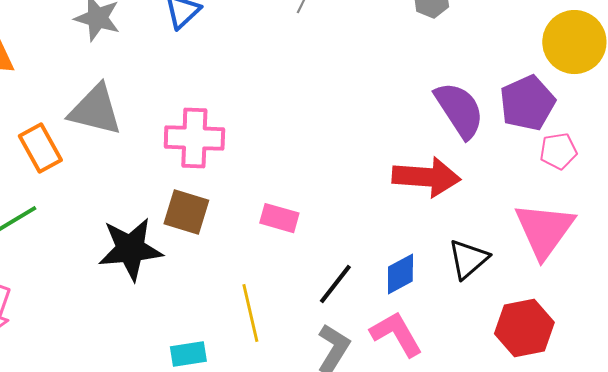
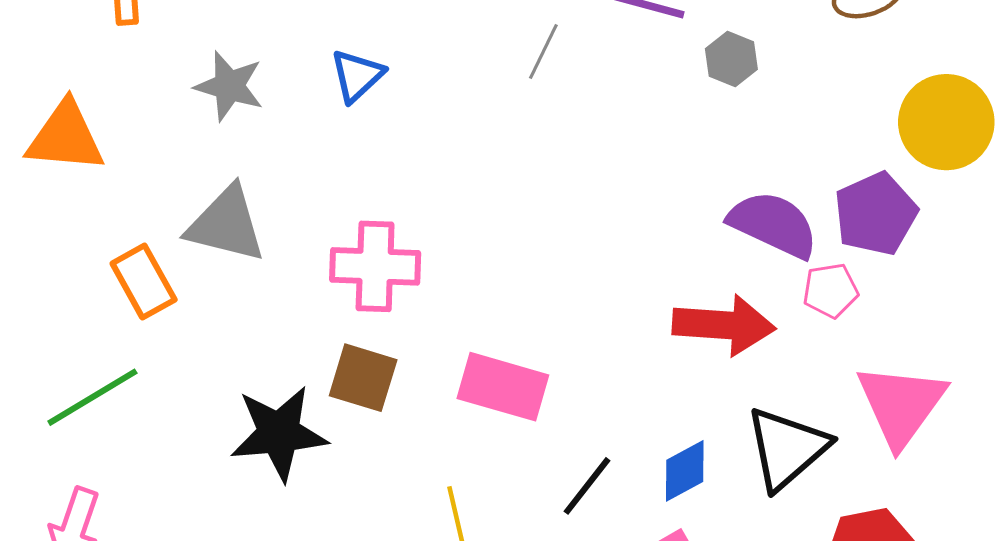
purple semicircle: (459, 110) -> (773, 224), turned -32
pink pentagon: (558, 151) -> (831, 290), moved
pink rectangle: (279, 218) -> (503, 387), size x1.5
black triangle: (468, 259) -> (787, 448), size x1.4

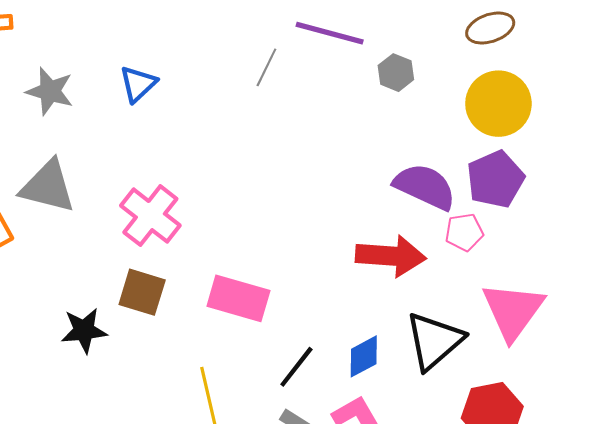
yellow circle: (946, 122) -> (498, 104), moved
pink cross: (375, 266) -> (150, 216), turned 36
black star: (279, 433) -> (84, 331), size x0.7

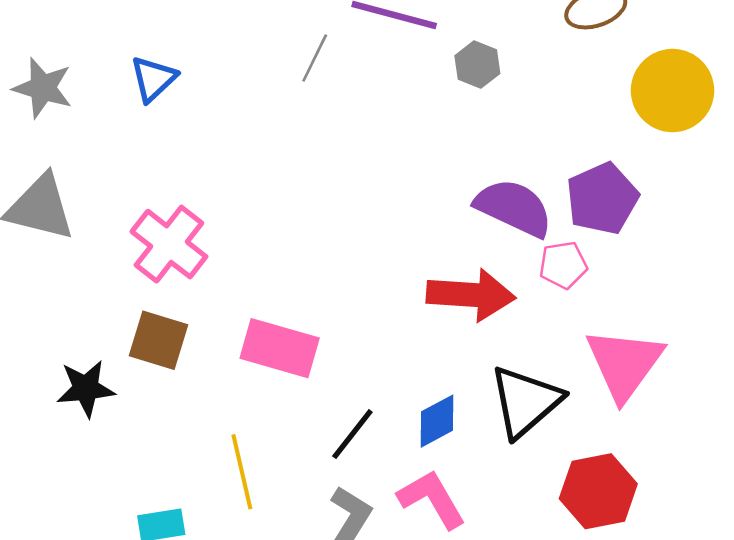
yellow circle: (498, 104) -> (672, 91), moved

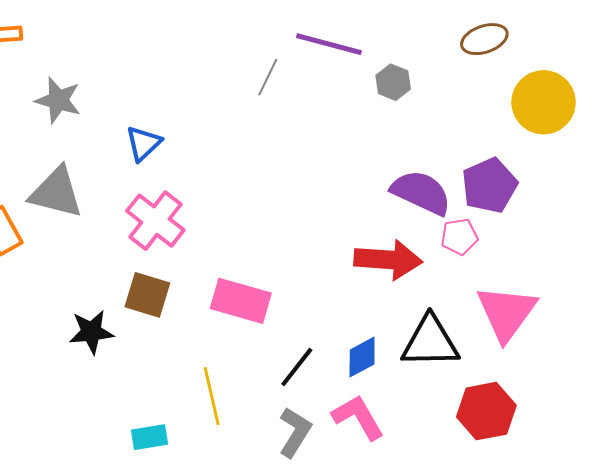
blue triangle: (153, 79) -> (143, 143), moved
black triangle: (525, 402) -> (430, 342), turned 40

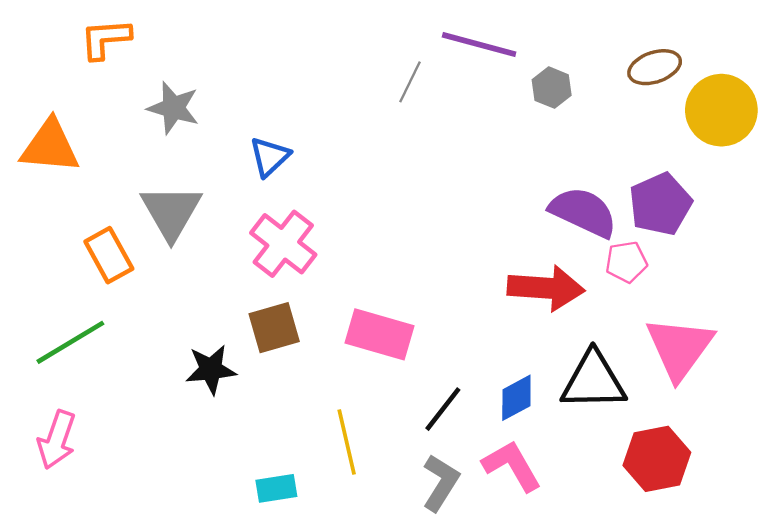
brown ellipse: (484, 39) -> (655, 67), moved
gray triangle: (56, 193) -> (171, 212), turned 46
brown square: (147, 295) -> (274, 328), turned -33

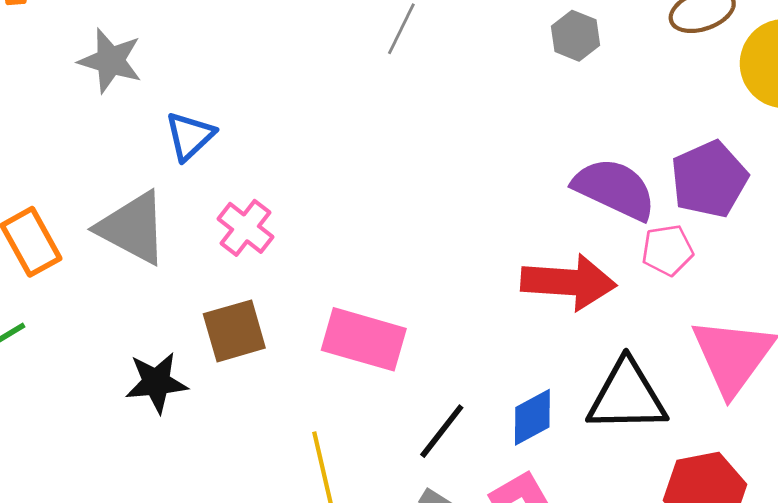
blue triangle: (270, 157) -> (190, 136), moved
gray triangle: (171, 212) -> (133, 228), moved, turned -32
pink cross: (283, 244) -> (245, 228), size x0.7

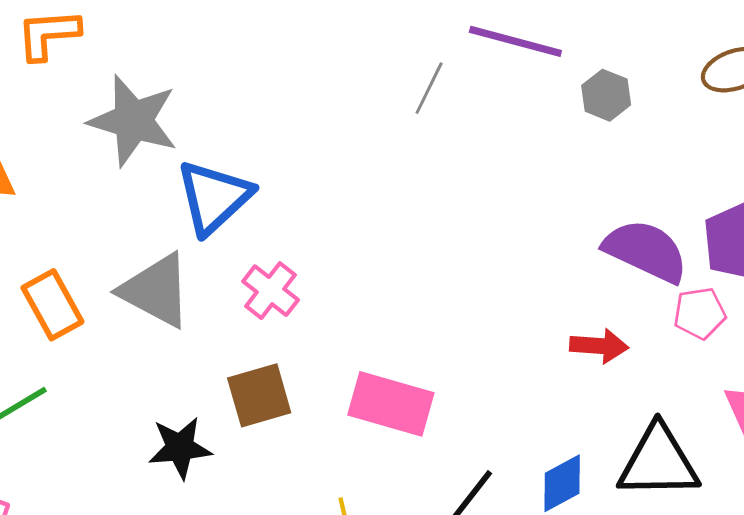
gray star: (110, 61) -> (133, 121), size x1.4
blue triangle: (190, 136) -> (214, 197), size x1.5
red arrow: (569, 282) -> (599, 346), size x0.6

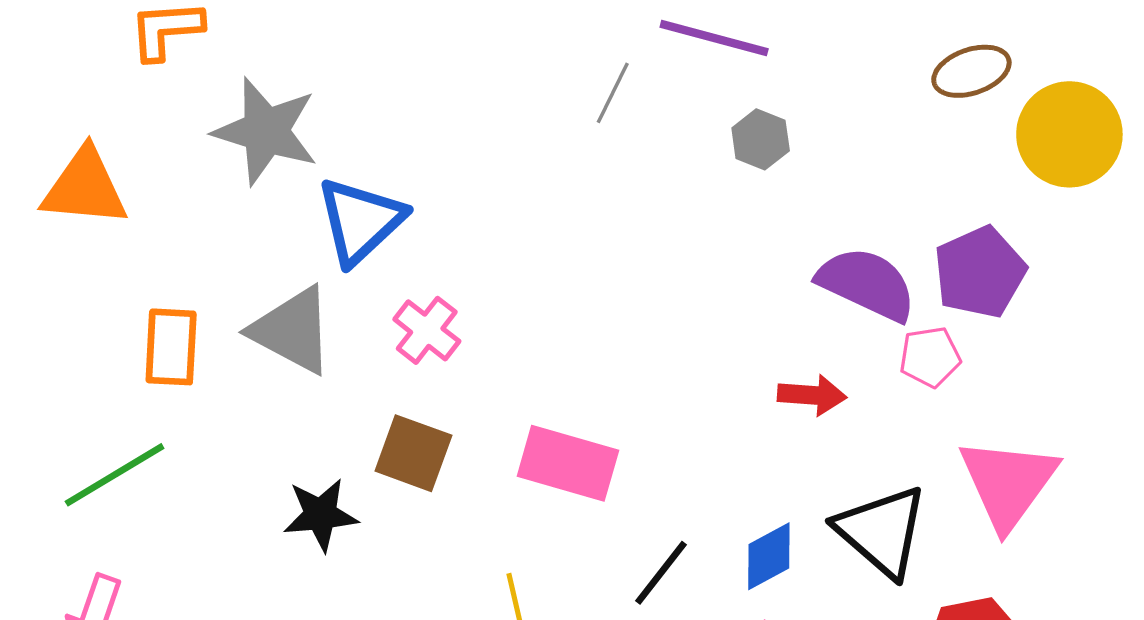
gray hexagon: (606, 95) -> (761, 139), moved
orange rectangle: (52, 305) -> (171, 347), turned 32
brown square: (259, 395) -> (413, 453), turned 36
black triangle: (658, 462) -> (882, 531), turned 42

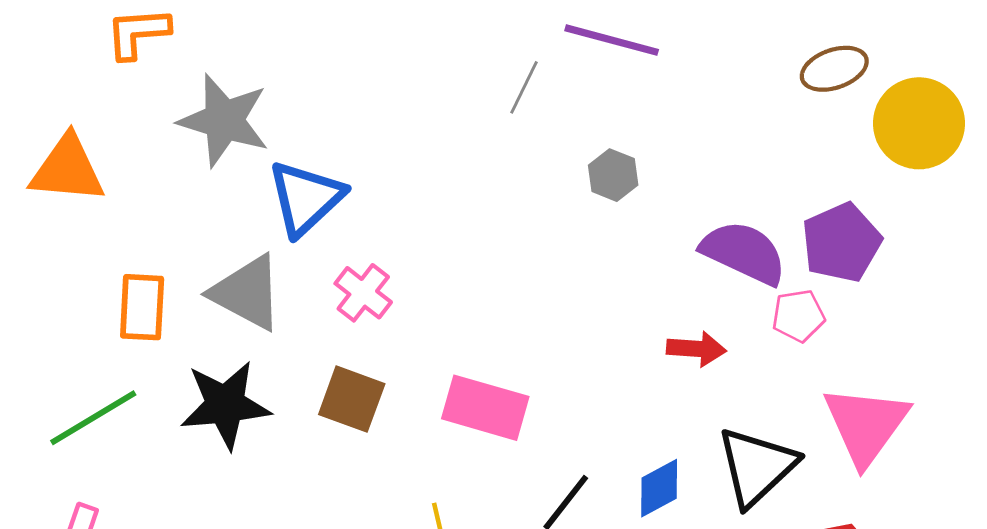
gray hexagon: (761, 139) -> (613, 175), moved
black star: (321, 515) -> (225, 405), moved, size x1.4
black triangle: (882, 531) -> (757, 467), turned 36

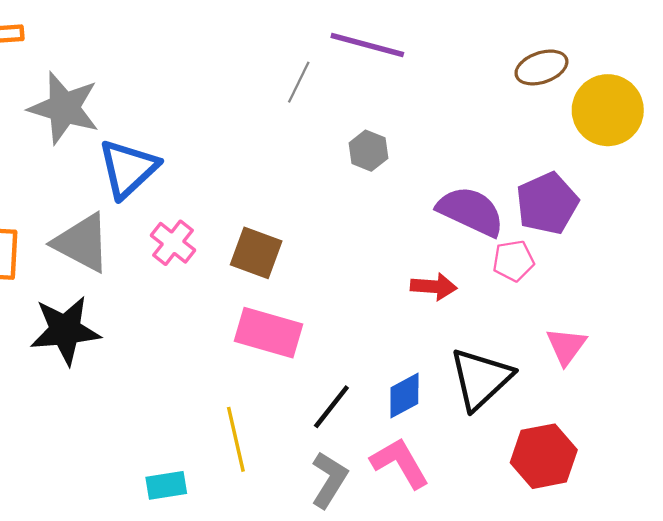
brown square: (352, 399) -> (256, 253), moved
pink triangle: (866, 425) -> (566, 346), size x0.6

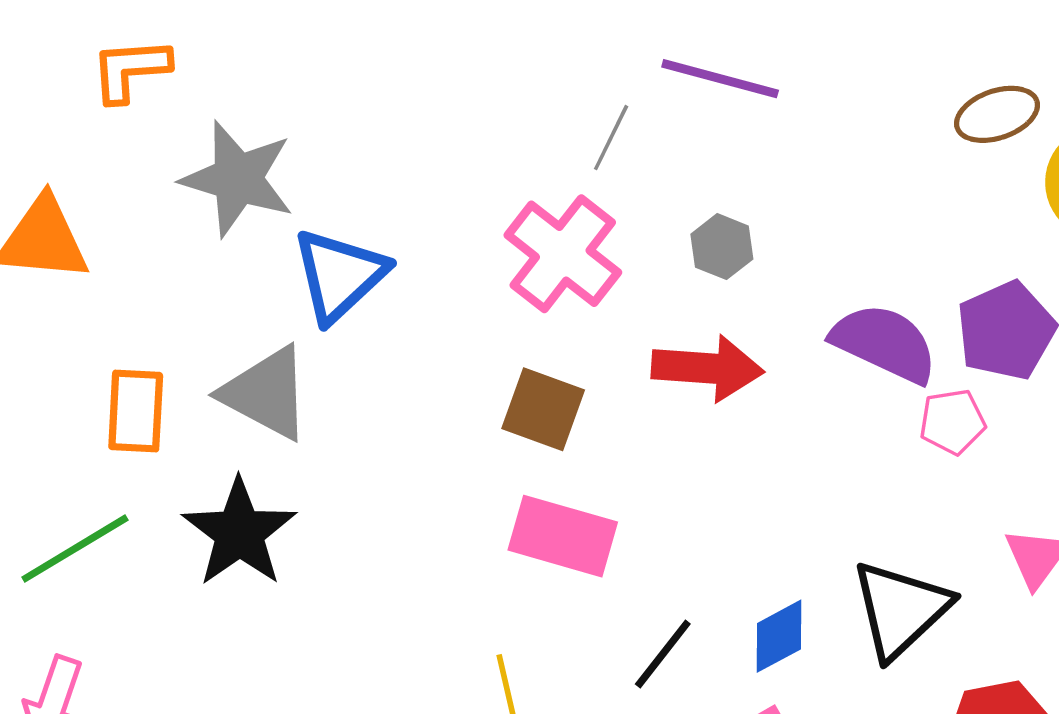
pink cross: (173, 243) -> (563, 254), moved, size x1.6
red arrow: (434, 287) -> (708, 368), moved, size x1.5
black star: (65, 330) -> (239, 533), turned -30

